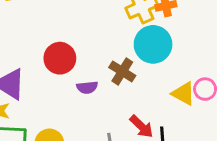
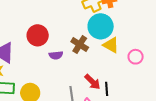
yellow triangle: (183, 94) -> (111, 45), moved

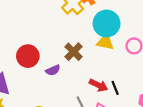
cyan circle: (101, 26) -> (107, 24), moved
brown cross: (80, 45) -> (73, 52), turned 30

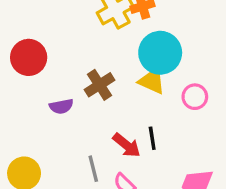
red circle: (28, 56) -> (29, 57), moved
black line: (115, 88) -> (152, 138), moved

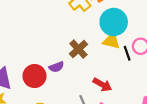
red circle: (29, 57) -> (35, 76), moved
black line: (152, 138) -> (127, 53), moved

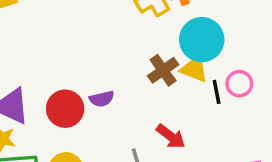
brown cross: (78, 49) -> (163, 70), moved

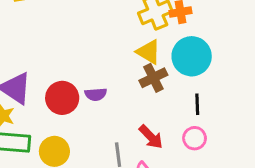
yellow triangle: (194, 69) -> (148, 52), moved
pink circle: (239, 84) -> (195, 138), moved

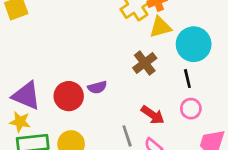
yellow triangle: (148, 52) -> (160, 27), moved, turned -35
cyan circle: (192, 56) -> (194, 44), moved

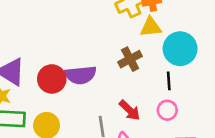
purple semicircle: (97, 87) -> (81, 75), size x1.6

